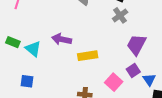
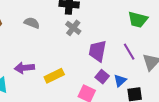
blue triangle: (149, 80) -> (120, 81), turned 40

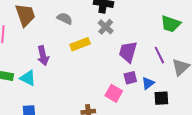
purple arrow: (24, 68) -> (43, 56), moved, turned -102
yellow rectangle: (54, 76) -> (80, 44), moved
purple square: (102, 77) -> (130, 78), turned 32

